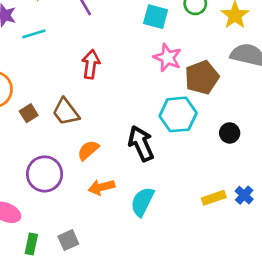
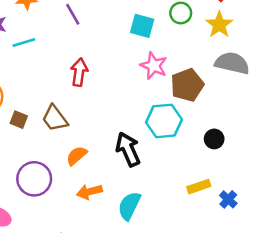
brown square: (29, 113) -> (19, 120), turned -36
yellow rectangle: (214, 198) -> (199, 187), moved

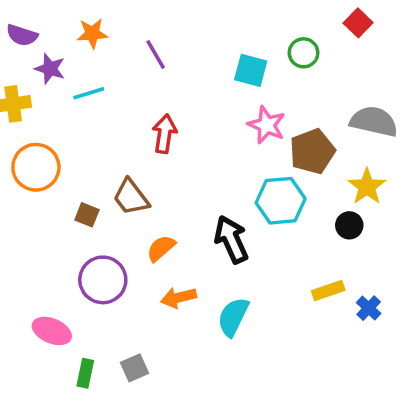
yellow star: (219, 25) -> (367, 187), moved
brown square: (19, 120) -> (87, 215), moved

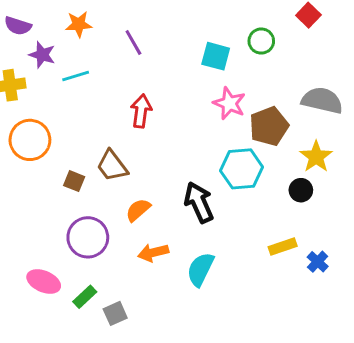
green rectangle: (85, 373) -> (85, 297), moved, turned 35

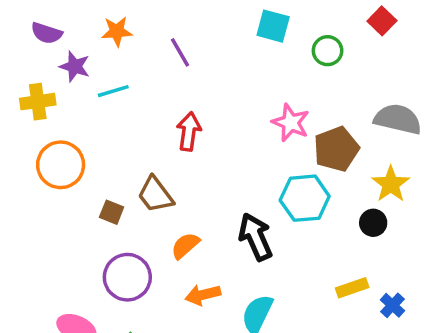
cyan square: (216, 56) -> (273, 26), moved

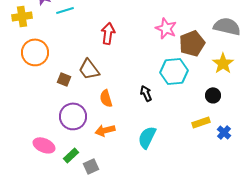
black circle: (373, 223) -> (213, 95), moved
black arrow: (256, 237) -> (146, 93), size x0.6
orange semicircle: (185, 246) -> (106, 98), turned -66
orange arrow: (203, 295) -> (105, 130), moved

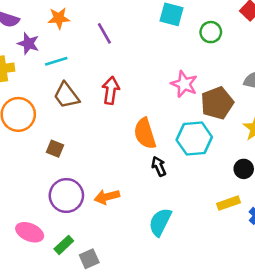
brown trapezoid: (89, 69) -> (66, 95), moved
orange semicircle: (106, 98) -> (145, 133), moved, size x1.4
orange arrow: (105, 130) -> (107, 197), moved

